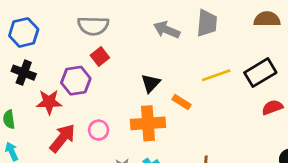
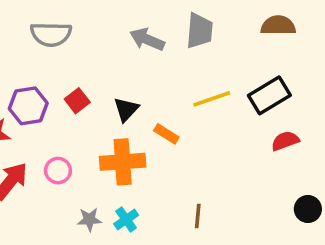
red square: (100, 57) -> (77, 101), moved

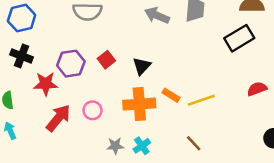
black rectangle: (269, 95) -> (239, 38), moved
yellow line: (212, 99) -> (201, 100), moved
orange rectangle: (166, 134) -> (171, 95), moved
brown line: (198, 216) -> (194, 143), turned -48

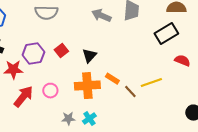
red semicircle: (257, 89) -> (182, 61), moved, turned 42
yellow line: (201, 100) -> (151, 83), moved
brown line: (194, 143) -> (130, 92), moved

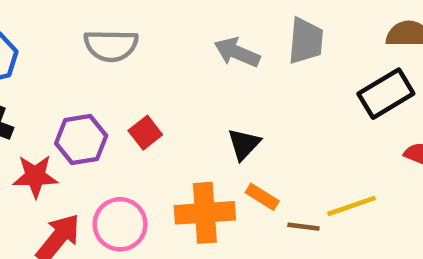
black triangle: (89, 56) -> (244, 144), moved
pink circle: (50, 91) -> (120, 224), size x1.5
brown line: (130, 92) -> (303, 227), turned -40

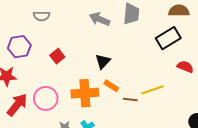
gray semicircle: (111, 46) -> (41, 16), size x0.7
purple hexagon: (81, 139) -> (19, 47), moved

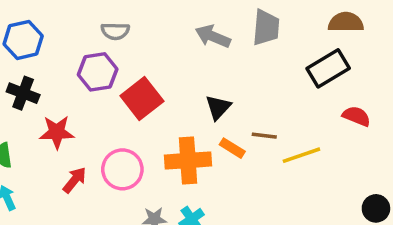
purple hexagon: (19, 47) -> (98, 72), moved
red square: (57, 56) -> (142, 98), size x1.6
brown line: (130, 99) -> (264, 136), moved
red arrow: (17, 105) -> (75, 180), size x0.7

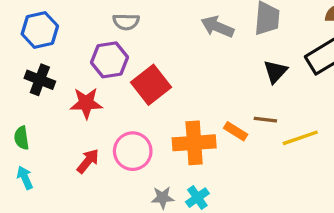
black triangle: (218, 107) -> (275, 71), moved
red star: (57, 132) -> (86, 103), moved

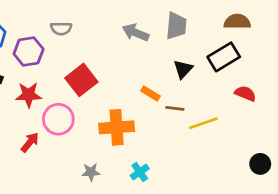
purple hexagon: (109, 60) -> (29, 51), moved
orange rectangle: (236, 131) -> (150, 93), moved
pink circle: (133, 151) -> (58, 119), moved
cyan cross: (197, 198) -> (140, 172), moved

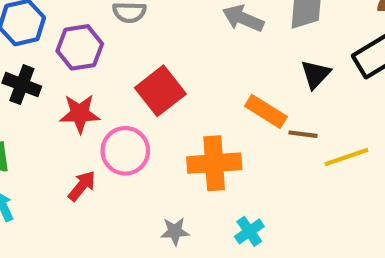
orange rectangle: (150, 93) -> (266, 111), size x1.4

